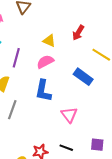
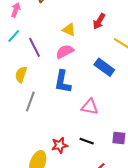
purple line: (16, 58) -> (34, 47), turned -42
pink triangle: (69, 115) -> (90, 107), turned -42

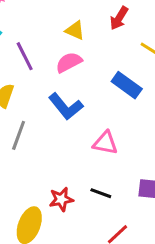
blue L-shape: (63, 82) -> (66, 106), turned -50

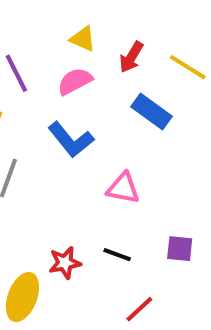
red arrow: (119, 18) -> (131, 57), moved

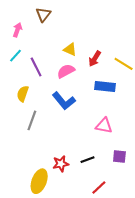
blue rectangle: (151, 112) -> (105, 86), turned -30
pink triangle: (123, 188) -> (104, 126), moved
black line: (117, 255) -> (88, 160), turned -40

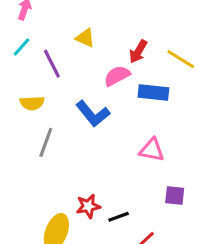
yellow triangle: (70, 49) -> (85, 38), moved
pink semicircle: (66, 71) -> (117, 76), moved
yellow semicircle: (23, 94) -> (32, 103), turned -112
black line: (88, 160) -> (119, 217), moved

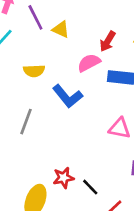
purple line: (52, 64) -> (35, 17), moved
yellow semicircle: (32, 103) -> (34, 71), moved
black line: (119, 217) -> (90, 187), turned 66

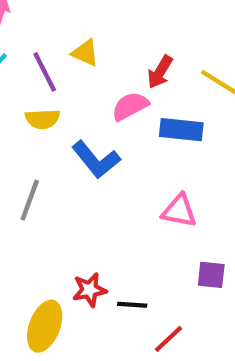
purple line: (35, 17) -> (45, 72), moved
black line: (90, 187) -> (132, 305), turned -42

